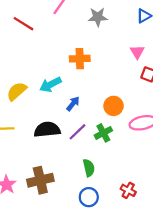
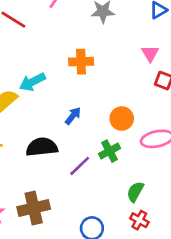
cyan arrow: (50, 85) -> (32, 82), moved
purple line: (78, 132) -> (80, 166), moved
green semicircle: (89, 168) -> (135, 192), moved, turned -138

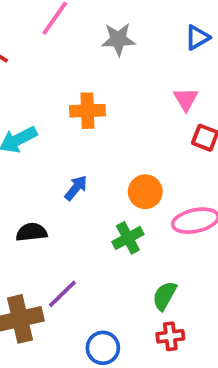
black semicircle: (42, 147) -> (32, 232), size x0.7
purple line: (80, 166) -> (62, 294), moved
red cross: (139, 220) -> (170, 336), turned -36

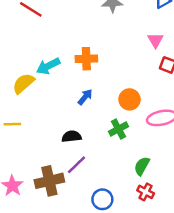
orange cross: (87, 111) -> (86, 59), moved
black semicircle: (32, 232) -> (72, 136), moved
red cross: (170, 336) -> (146, 192), turned 35

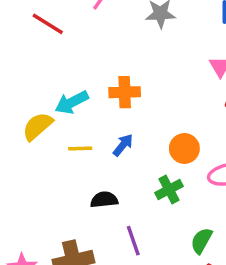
yellow line: (12, 124) -> (80, 148), moved
purple line: (76, 165) -> (133, 241), moved, turned -65

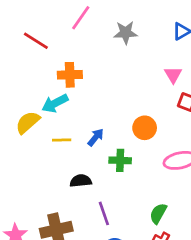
orange cross: (125, 92) -> (70, 75), moved
orange circle: (184, 148) -> (145, 128), moved
green cross: (169, 189) -> (120, 160), moved, turned 30

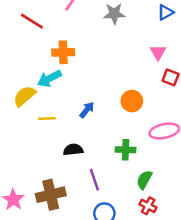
yellow line: (62, 140) -> (47, 119), moved
green cross: (120, 160) -> (126, 150), moved

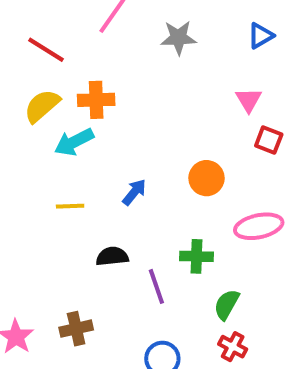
yellow semicircle: (24, 96) -> (42, 106), moved
purple line: (94, 180) -> (156, 286), moved
brown cross: (51, 195) -> (76, 329), size x0.7

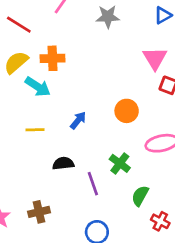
pink triangle: (249, 100) -> (155, 58), size x1.4
cyan arrow: (74, 142) -> (38, 87), turned -120
green cross: (196, 256) -> (120, 163), turned 35
red cross: (233, 347) -> (160, 221), moved

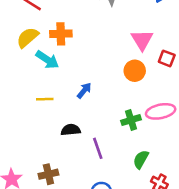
pink triangle: (155, 58) -> (142, 40), moved
orange circle: (127, 111) -> (135, 71), moved
green cross: (120, 163) -> (131, 120), moved, turned 36

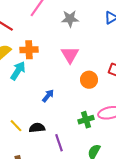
pink triangle: (142, 40) -> (70, 55), moved
cyan arrow: (47, 60) -> (18, 71), turned -90
yellow line: (45, 99) -> (16, 126), moved, turned 48

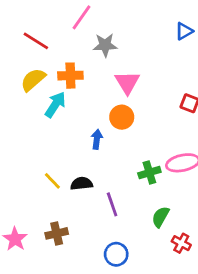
gray star: (70, 19) -> (105, 45), moved
orange circle: (89, 80) -> (122, 117), moved
blue arrow: (48, 96) -> (97, 139), turned -32

